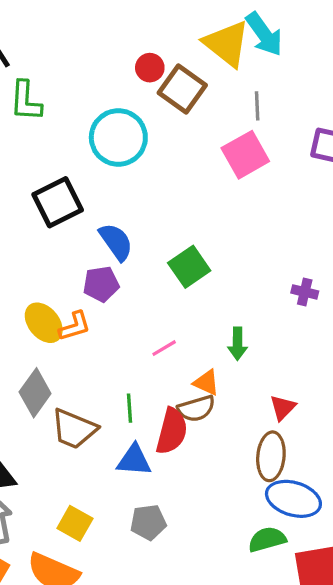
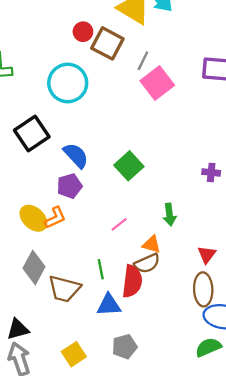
gray line: (257, 106) -> (143, 61), moved, turned 36
yellow square: (75, 523) -> (74, 354), turned 35

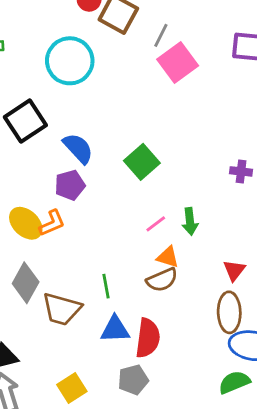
pink line: (119, 224) -> (156, 224), moved
red semicircle: (132, 281) -> (148, 338), moved

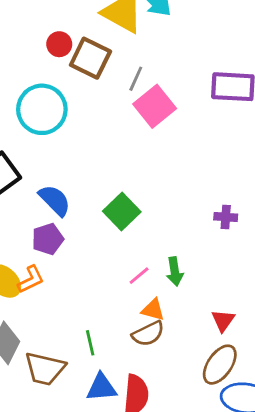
brown ellipse: (229, 312) -> (220, 365), turned 39

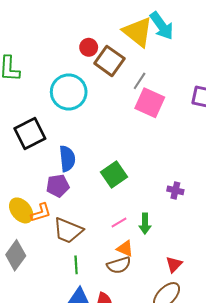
pink square: (155, 106) -> (150, 103), turned -36
blue semicircle: (55, 200) -> (67, 159), turned 30
purple cross: (226, 217) -> (175, 190), moved
brown trapezoid: (45, 369) -> (68, 230), moved

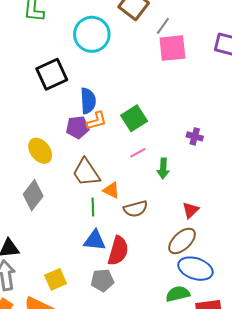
pink square: (150, 103) -> (172, 48), turned -32
orange L-shape: (41, 213) -> (97, 121), moved
pink line: (119, 222) -> (138, 153), moved
brown trapezoid: (68, 230) -> (86, 172), turned 32
orange triangle: (125, 248) -> (111, 190), moved

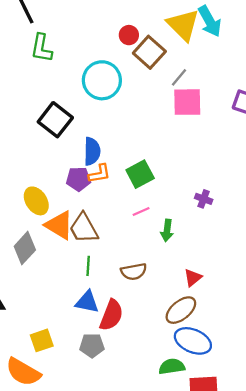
black square: (52, 74) -> (55, 120), turned -32
orange triangle: (111, 190) -> (59, 225), moved, size x1.6

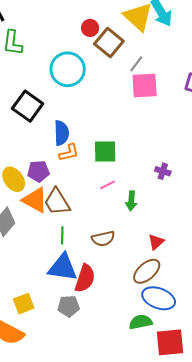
green square: (140, 174) -> (105, 152), turned 30
purple pentagon: (78, 179) -> (38, 171), moved
blue triangle: (87, 302) -> (63, 268), size x1.4

